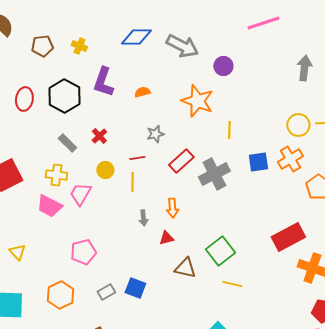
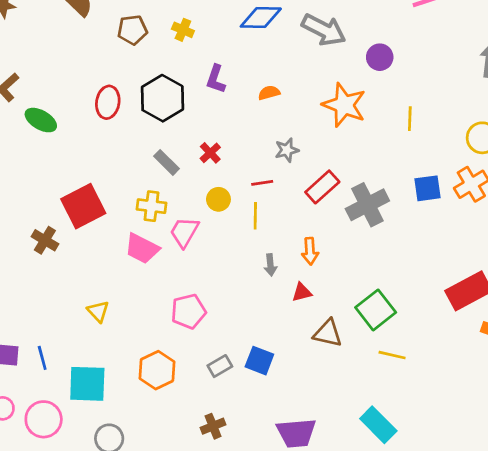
purple L-shape: (103, 82) -> (216, 79), size x0.7
yellow line: (229, 130) -> (410, 119), moved

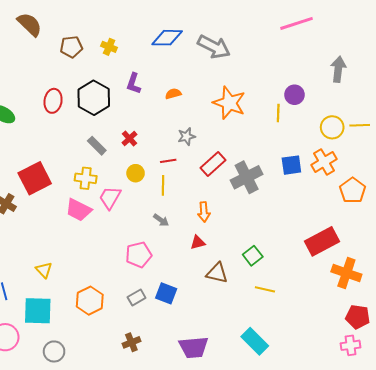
purple circle: (380, 57) -> (294, 95), moved
gray arrow: (270, 265) -> (161, 220), moved, turned -49
green square: (376, 310) -> (253, 256), size x0.7
yellow triangle: (98, 311) -> (44, 270), moved
pink pentagon: (188, 311) -> (139, 255), moved

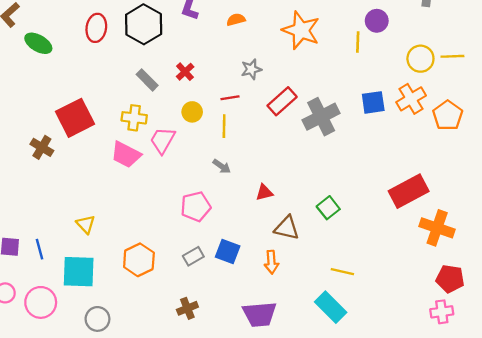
orange pentagon: (353, 190) -> (448, 115), moved
orange arrow: (204, 212) -> (271, 262), moved
yellow line: (265, 289) -> (342, 272), moved

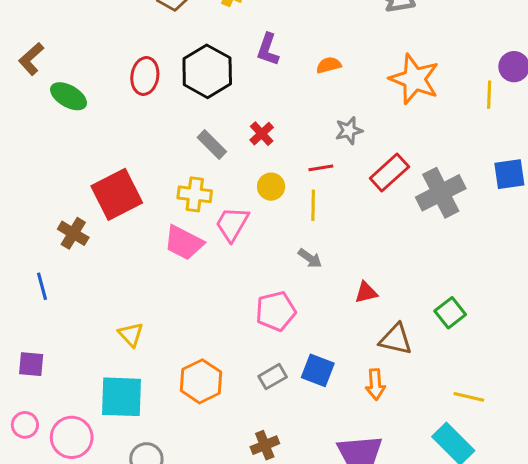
blue line: (40, 249) -> (42, 286), moved

